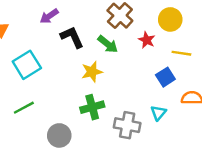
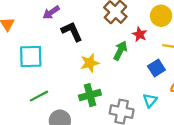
green arrow: (108, 44) -> (120, 51), moved, turned -102
cyan square: (27, 65) -> (31, 56), turned 30
green line: (24, 108) -> (39, 96), moved

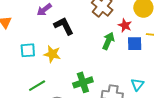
cyan square: (31, 56) -> (28, 50), size x0.7
yellow star: (90, 63) -> (52, 54), moved, turned 30
blue square: (156, 68) -> (135, 44), moved, turned 35

